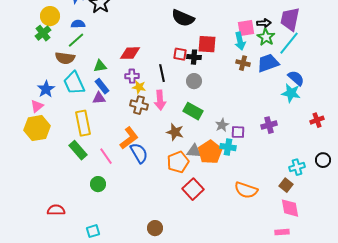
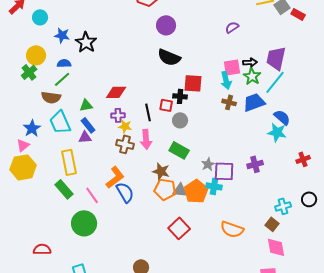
red square: (180, 54) -> (166, 105), moved
purple square: (238, 132) -> (224, 171), size x1.5
orange pentagon: (178, 162) -> (165, 189), moved, turned 30
green circle: (98, 184) -> (84, 223), size x1.6

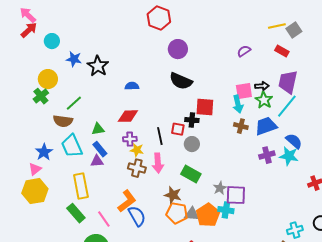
red rectangle: (298, 14) -> (282, 51), moved
blue semicircle: (64, 63) -> (132, 86), moved
purple cross: (255, 164) -> (267, 155), moved

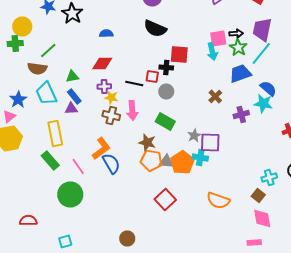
green cross: (41, 96) -> (15, 44), turned 35
brown cross: (241, 126) -> (215, 96), moved, turned 32
black line: (160, 136) -> (134, 84), turned -66
purple cross: (267, 155) -> (241, 114), moved

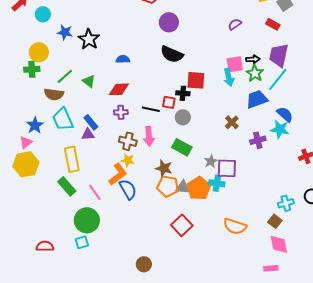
green triangle: (72, 76) -> (89, 81), moved, turned 48
yellow star: (111, 98) -> (128, 160), moved
cyan square: (65, 242) -> (82, 242), moved

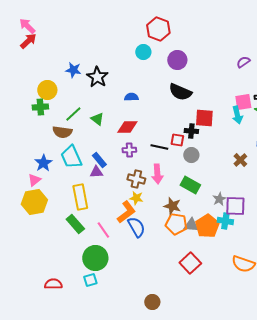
cyan circle: (43, 14) -> (143, 52), moved

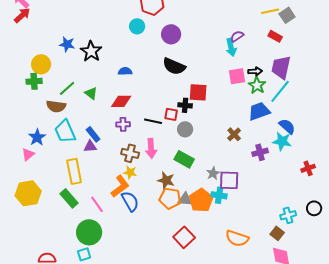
cyan arrow: (237, 115) -> (231, 47), moved
yellow hexagon: (34, 202) -> (28, 193), moved

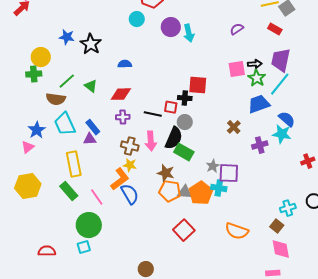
cyan arrow: (231, 47) -> (189, 33), moved
black semicircle: (174, 66) -> (174, 138), moved, turned -90

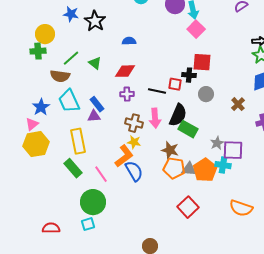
pink square: (237, 69) -> (196, 29), moved, turned -36
gray circle: (185, 122) -> (206, 94), moved
yellow hexagon: (28, 186) -> (36, 144), moved

